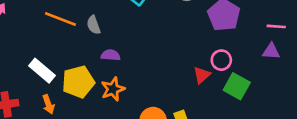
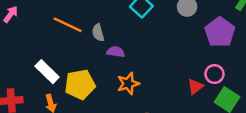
purple semicircle: (111, 55) -> (116, 52), moved
orange star: (113, 89) -> (128, 84), moved

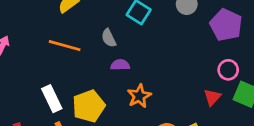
gray semicircle: (98, 33) -> (109, 38), moved
white rectangle: (47, 72) -> (52, 99), turned 30
red triangle: (195, 87) -> (212, 97), moved

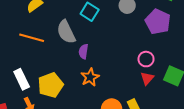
gray semicircle: (109, 38) -> (66, 32), size x1.6
purple semicircle: (120, 65) -> (83, 51), moved, turned -80
pink circle: (228, 70) -> (146, 59), moved

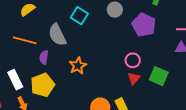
purple semicircle: (83, 51) -> (44, 57), moved
orange star: (90, 77) -> (78, 66), moved

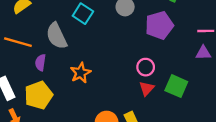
purple pentagon: (144, 25) -> (159, 25), turned 30

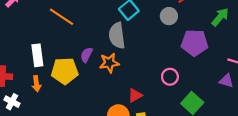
gray semicircle: (57, 36) -> (117, 35), moved
purple semicircle: (40, 62) -> (87, 55), moved
red triangle: (147, 88) -> (135, 95), moved

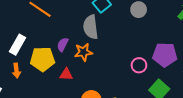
purple pentagon: (195, 43) -> (165, 55), moved
white rectangle: (37, 55) -> (18, 45), turned 36
red triangle: (135, 95) -> (66, 74), moved, turned 32

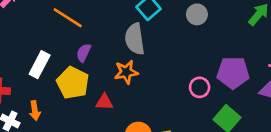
purple semicircle: (63, 45) -> (84, 53), moved
yellow pentagon: (42, 59) -> (73, 83), turned 30
orange arrow: (16, 71) -> (35, 111), moved

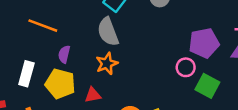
pink circle: (200, 87) -> (186, 67), moved

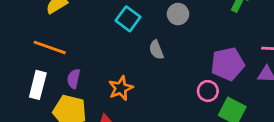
gray semicircle: (108, 32) -> (156, 50), moved, size x0.6
white rectangle: (26, 74) -> (38, 85), moved

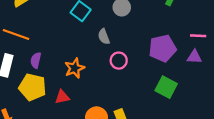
pink circle: (208, 91) -> (119, 61), moved

